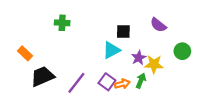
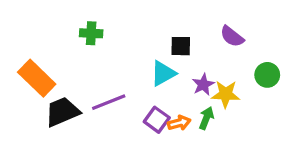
orange rectangle: (25, 53) -> (37, 78), size x1.6
purple line: (76, 83) -> (109, 102), moved, turned 30

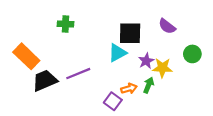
black square: (181, 46) -> (130, 33), size x1.5
purple square: (157, 120) -> (113, 101), moved

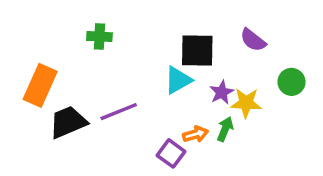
orange rectangle: (26, 56) -> (40, 85), turned 70

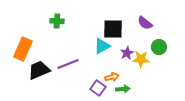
green circle: (291, 82) -> (159, 47), moved
green arrow: (225, 129) -> (123, 89), moved, turned 64

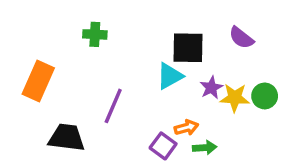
green circle: (159, 47) -> (265, 96), moved
purple line: (68, 64) -> (113, 106), turned -45
black trapezoid: (39, 70) -> (67, 138), moved, turned 30

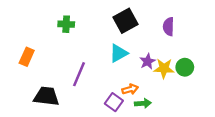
purple semicircle: (241, 38) -> (169, 27), turned 54
black square: (188, 48) -> (125, 21), moved, turned -30
orange rectangle: (38, 81) -> (27, 57), size x0.7

